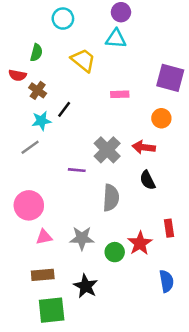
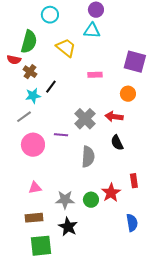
green semicircle: (36, 53) -> (29, 42), size x1.6
pink circle: (29, 205) -> (33, 145), moved
gray star: (82, 238) -> (65, 200), moved

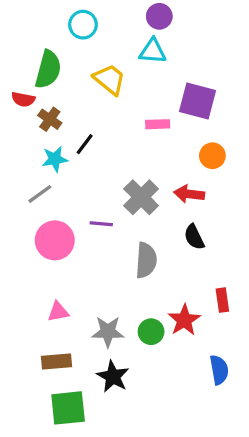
purple square: (135, 62) -> (197, 101), moved

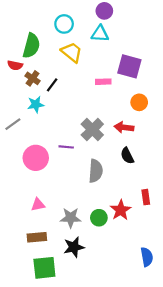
cyan circle: (83, 25) -> (64, 24), moved
black line: (85, 144) -> (52, 85), moved
gray line: (40, 194) -> (13, 124), moved
blue semicircle: (219, 370) -> (147, 257), moved
black star: (113, 376) -> (74, 247), turned 30

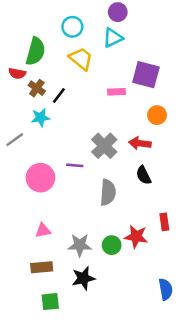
cyan triangle: (100, 34) -> (113, 38), turned -30
red star: (121, 210) -> (136, 237), turned -30
green square: (44, 268) -> (50, 302), size x0.7

